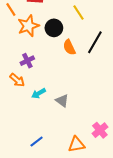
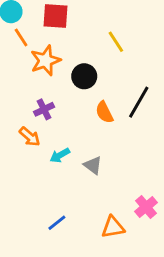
black circle: (54, 28) -> (84, 76), moved
black line: (95, 42) -> (139, 102), moved
orange semicircle: (69, 47) -> (104, 112), moved

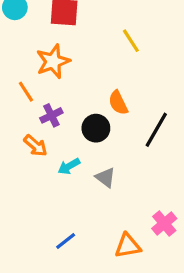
orange line: (21, 38) -> (26, 92), moved
black circle: (84, 76) -> (96, 128), moved
black line: (139, 102) -> (156, 130), moved
orange semicircle: (104, 112) -> (118, 103), moved

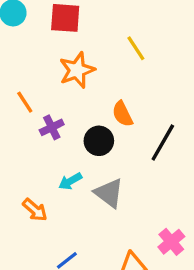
orange star: (53, 61) -> (77, 70), moved
orange arrow: (35, 146) -> (35, 210), moved
gray triangle: (105, 177) -> (109, 193), size x1.4

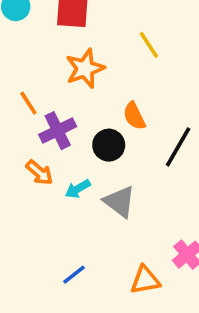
purple cross: (52, 127) -> (58, 131), size x1.4
orange arrow: (35, 210) -> (39, 172), moved

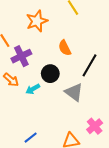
black circle: (109, 145) -> (50, 74), moved
gray triangle: (120, 202) -> (74, 92), moved

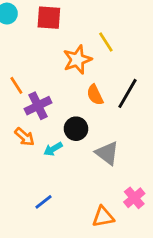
orange star: (37, 21) -> (77, 60), moved
black line: (89, 65) -> (127, 93), moved
blue line: (31, 138) -> (43, 202), moved

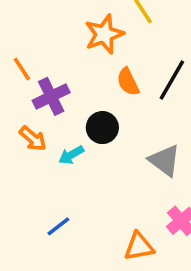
gray triangle: (107, 153) -> (165, 160), moved

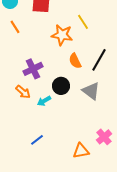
orange star: (104, 34) -> (62, 35), turned 30
orange line: (22, 69) -> (15, 27), moved
gray triangle: (165, 160) -> (91, 91), moved

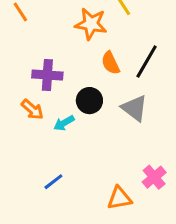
purple cross: (33, 69) -> (47, 75), turned 30

